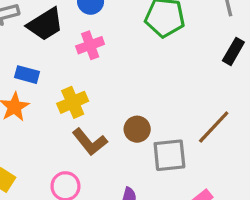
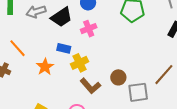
blue rectangle: (27, 75) -> (64, 48), moved

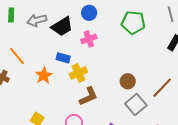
brown circle: (118, 77) -> (128, 81), moved
brown L-shape: (90, 86) -> (88, 96), turned -75
gray square: (138, 92) -> (136, 104), turned -35

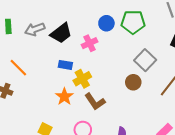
blue circle: (89, 13) -> (106, 23), moved
orange star: (44, 76) -> (64, 97), moved
brown L-shape: (88, 96) -> (95, 102), turned 85
gray square: (136, 104) -> (145, 60), moved

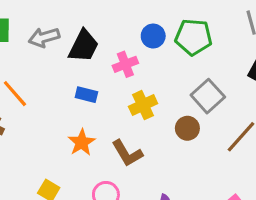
black trapezoid: (61, 33) -> (84, 46), turned -30
yellow cross: (82, 79) -> (143, 105), moved

